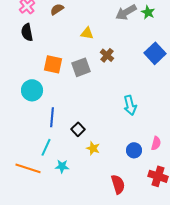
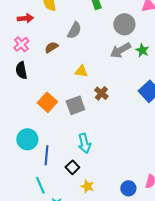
orange square: (53, 64) -> (47, 102), turned 30
cyan circle: (32, 90) -> (27, 139), moved
cyan arrow: (130, 105) -> (84, 143), moved
cyan line: (46, 147) -> (40, 185), turned -48

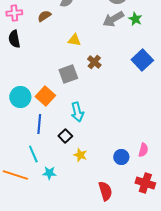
pink cross: (21, 44) -> (14, 13), turned 35
orange square: (47, 102) -> (45, 96), moved
cyan circle: (27, 139) -> (20, 97), moved

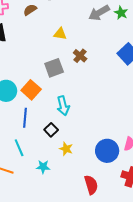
blue circle: (121, 157) -> (107, 151), size x1.5
cyan star: (49, 173) -> (43, 167), moved

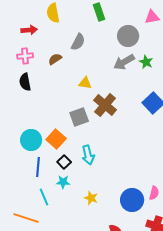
brown cross: (80, 56) -> (105, 105), size x1.6
blue line: (25, 118) -> (38, 167), moved
black square: (51, 130) -> (64, 162), moved
cyan star: (43, 167) -> (63, 182), moved

